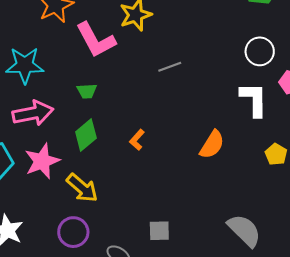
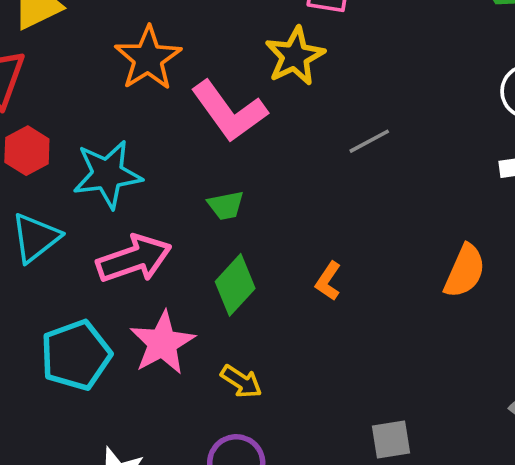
yellow arrow: (82, 188) -> (241, 381), size x0.7

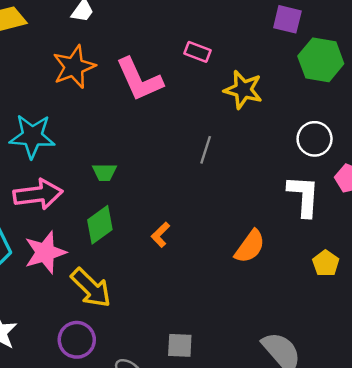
yellow star: (295, 56) -> (243, 90), moved, turned 30
pink L-shape: (229, 111) -> (139, 79), moved
gray line: (369, 141) -> (206, 150), turned -56
yellow arrow: (241, 381) -> (91, 288), size x1.6

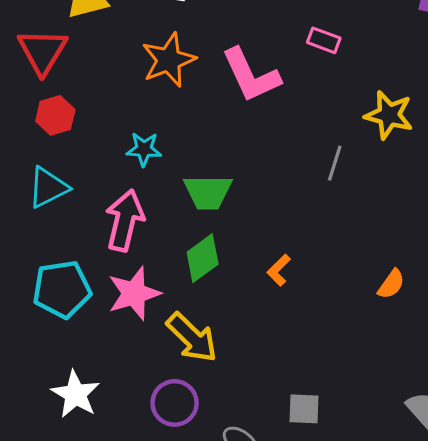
yellow star: (243, 90) -> (389, 115), moved
cyan star: (32, 136) -> (144, 149), moved, size x0.6
green trapezoid: (104, 172) -> (208, 192), size x1.6
pink arrow: (38, 194) -> (125, 220), turned -69
orange semicircle: (250, 246) -> (391, 284), size x0.7

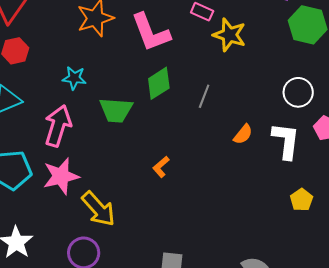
yellow star: (389, 115) -> (229, 35), moved
green diamond: (203, 258) -> (159, 83), moved
orange semicircle: (391, 284) -> (243, 134), moved

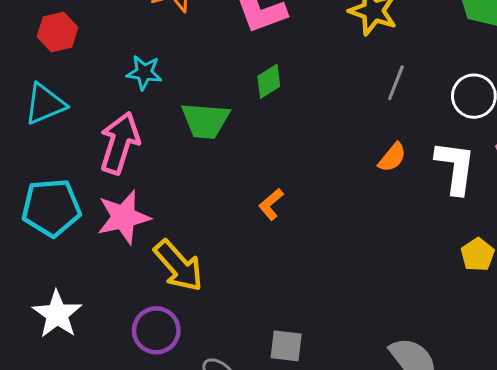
green diamond: (159, 83) -> (269, 81), size x0.7
gray line: (204, 96) -> (396, 83), moved

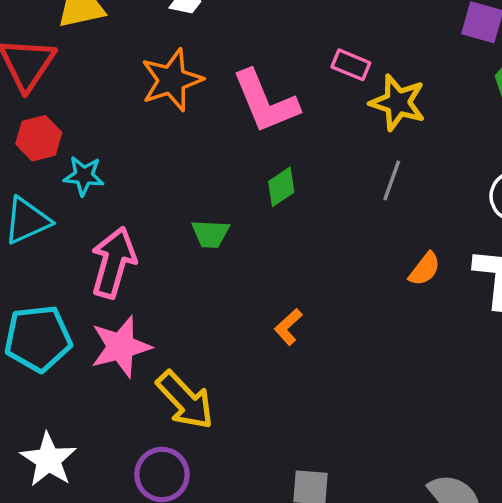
cyan star: (144, 73) -> (84, 176), moved
gray line: (396, 83) -> (392, 180), moved
green trapezoid: (205, 121) -> (210, 234), size x0.7

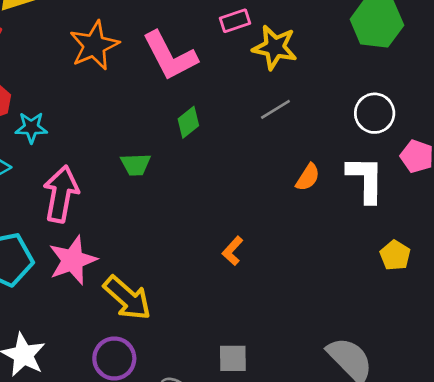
pink rectangle: (351, 65) -> (235, 21), turned -36
gray line: (392, 180) -> (275, 109), turned 44
orange L-shape: (288, 327) -> (233, 251), moved

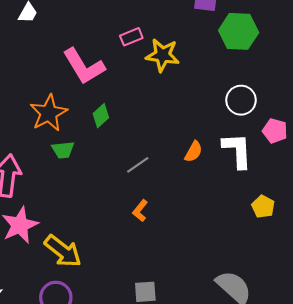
orange star: (94, 45) -> (49, 113), moved
gray line: (275, 109) -> (138, 165), moved

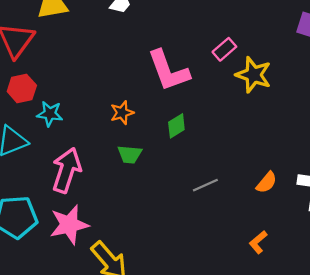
pink rectangle: (131, 37) -> (224, 49), turned -30
orange star: (49, 113) -> (122, 113), size x0.6
orange L-shape: (140, 211) -> (258, 242), moved

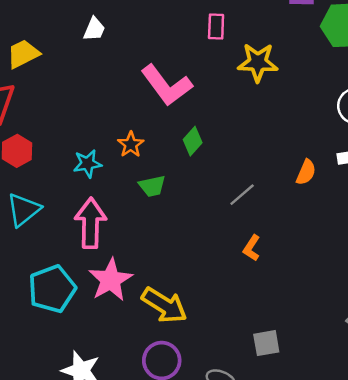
pink rectangle: (224, 49) -> (216, 26), moved, turned -30
cyan star: (50, 114) -> (88, 164), moved
orange L-shape: (258, 242) -> (252, 248), moved

